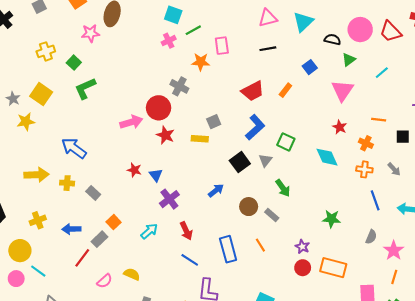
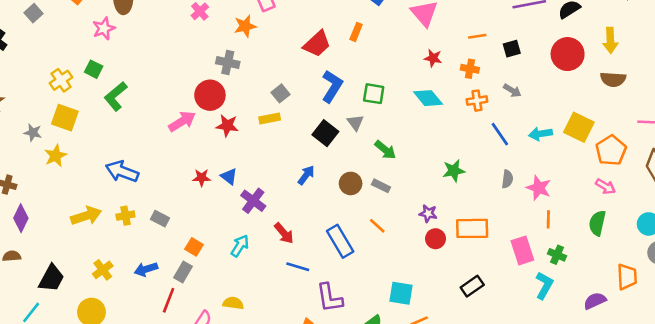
yellow cross: (46, 51) -> (61, 80), moved

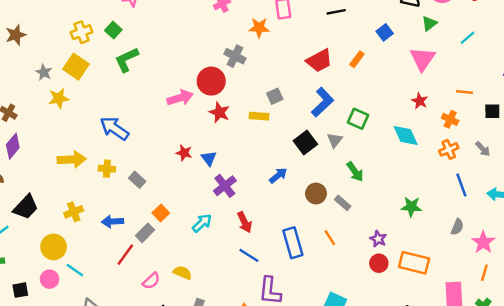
orange cross: (477, 101) -> (449, 149), turned -30

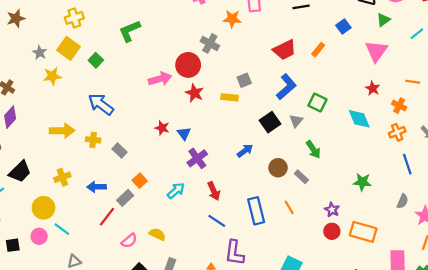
green square: (113, 30) -> (96, 60), moved
green L-shape: (127, 60) -> (130, 31), moved

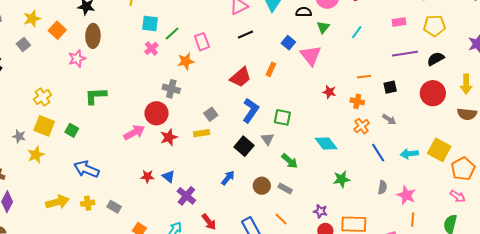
green L-shape: (130, 31) -> (96, 96), turned 35
pink triangle: (376, 51) -> (311, 56), moved
red star: (195, 93) -> (169, 137), turned -30
cyan diamond: (359, 119) -> (326, 143), moved

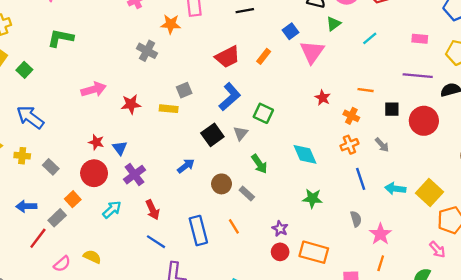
red circle: (433, 93) -> (424, 121), moved
red circle: (156, 113) -> (94, 173), moved
gray semicircle: (382, 187) -> (356, 219), turned -40

